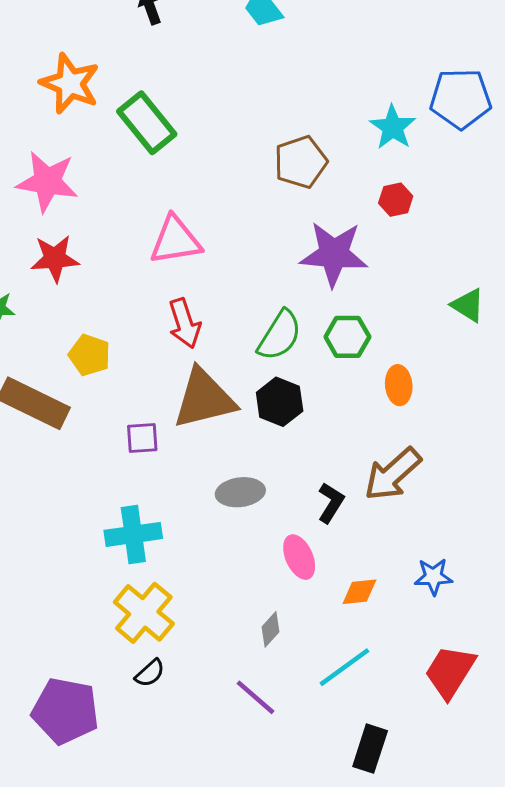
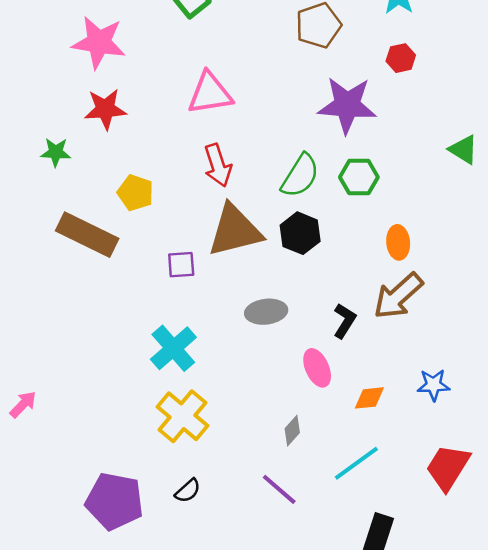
orange ellipse: (399, 385) -> (398, 242), moved
cyan cross: (133, 534) -> (173, 348), turned -33
black semicircle: (150, 673) -> (188, 491), moved

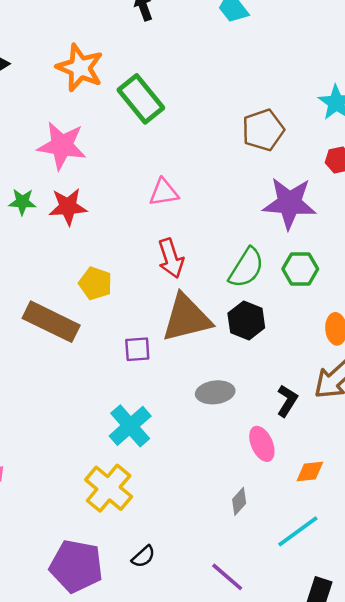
pink triangle: (210, 93) -> (164, 192), size x0.7
green star: (56, 152) -> (22, 202), moved
yellow cross: (182, 416) -> (109, 488), moved
purple line: (279, 489) -> (227, 577), moved

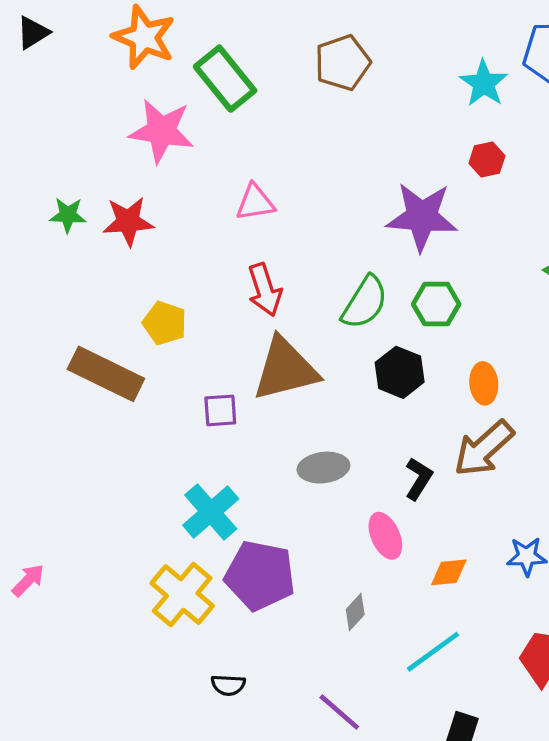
brown pentagon: (263, 130) -> (342, 63), moved
pink star: (62, 146) -> (162, 131), moved
black hexagon: (246, 320) -> (400, 372), moved
black semicircle: (143, 556) -> (228, 685), turned 45
purple pentagon: (76, 566) -> (260, 575), moved

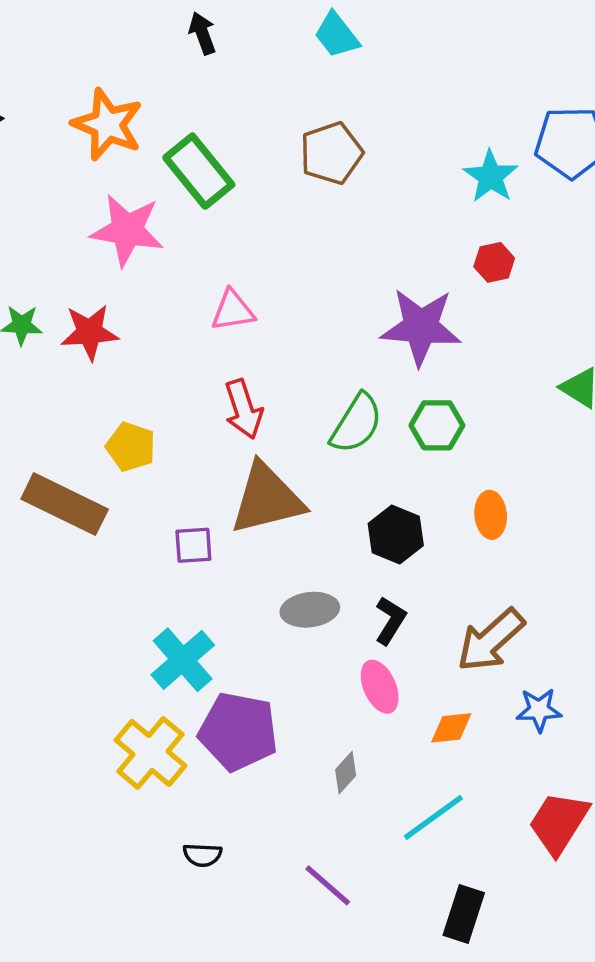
black hexagon: (400, 372) -> (396, 535), moved
brown arrow: (484, 448) -> (491, 640), moved
black L-shape: (419, 479) -> (390, 620), moved

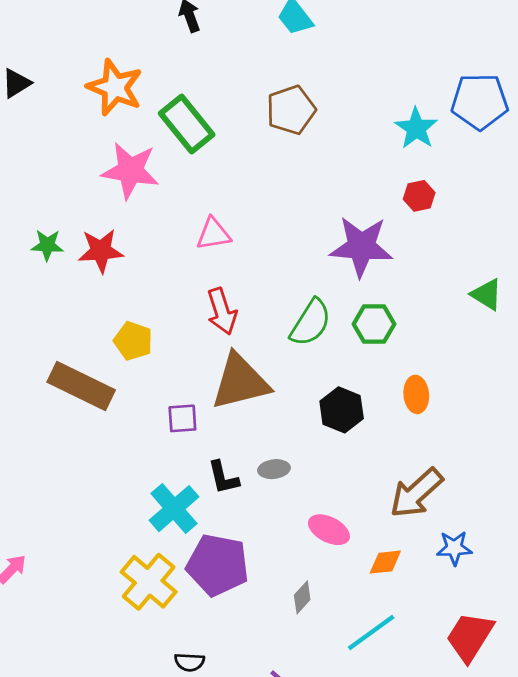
gray ellipse: (310, 610) -> (274, 469), size x0.7
black L-shape: (390, 620) -> (223, 478), moved, turned 135
pink ellipse: (380, 687) -> (329, 530), turned -39

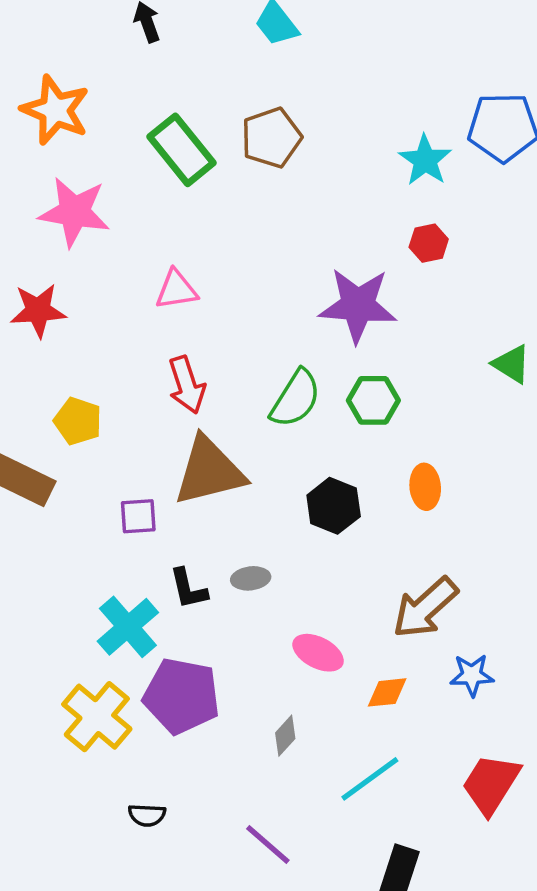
green rectangle: (187, 124) -> (182, 150), moved

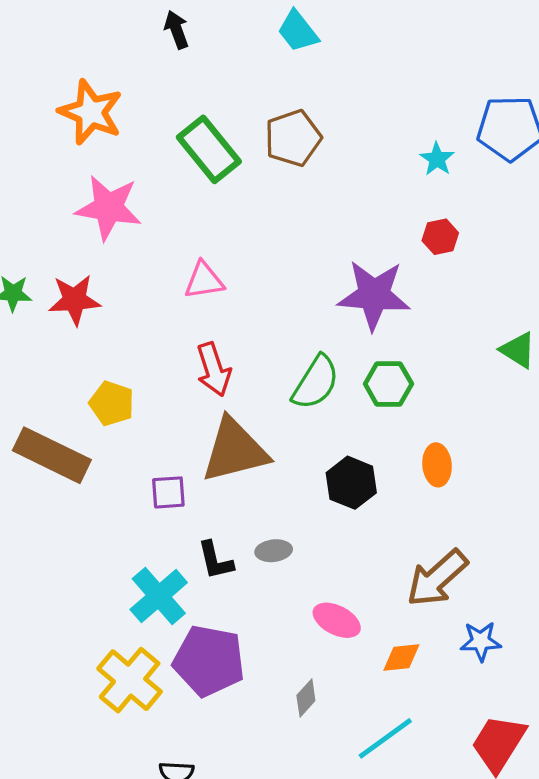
cyan star: (425, 160) -> (437, 159), size x0.7

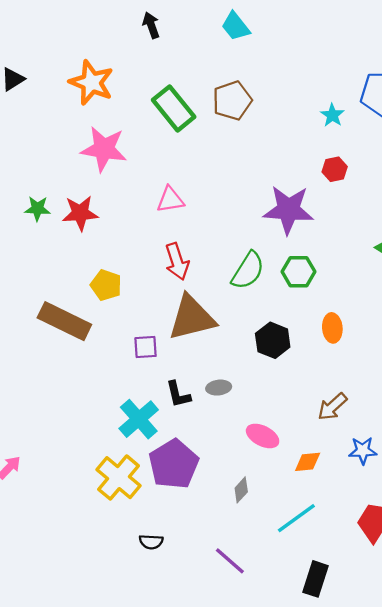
brown arrow: (437, 578) -> (332, 407), size x0.7
purple pentagon: (209, 661) -> (174, 464), turned 30

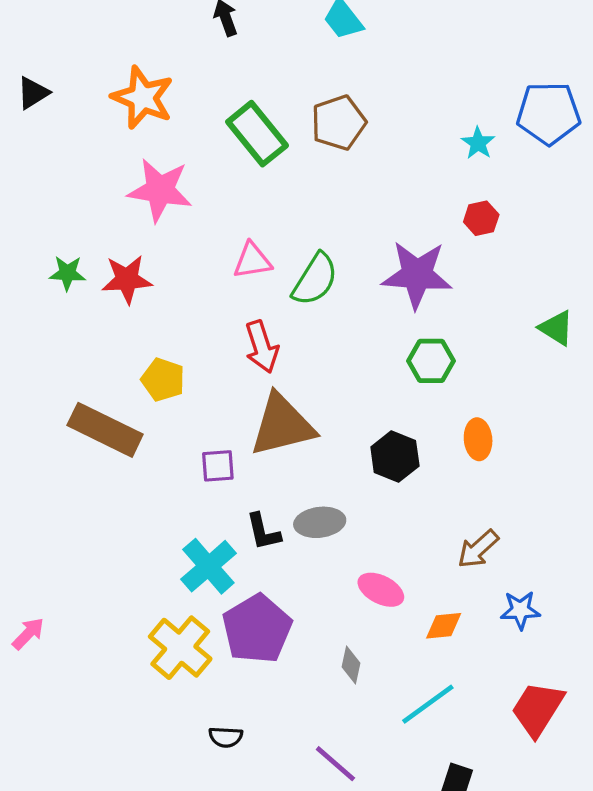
green semicircle: (248, 271) -> (315, 279), moved
gray ellipse: (219, 388) -> (320, 522), size x1.4
gray diamond: (241, 490) -> (351, 665), turned -30

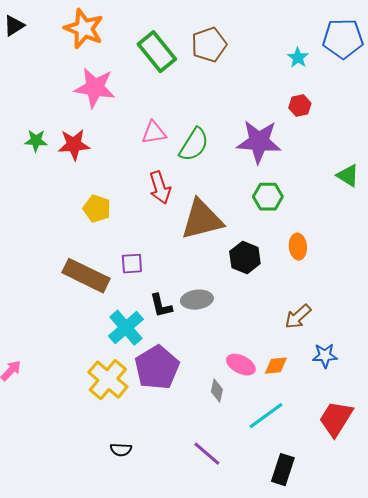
brown triangle: (282, 425) -> (202, 220), moved
brown rectangle: (105, 430) -> (86, 276), moved
pink ellipse: (381, 590) -> (241, 365), moved
black semicircle: (226, 737) -> (121, 450), moved

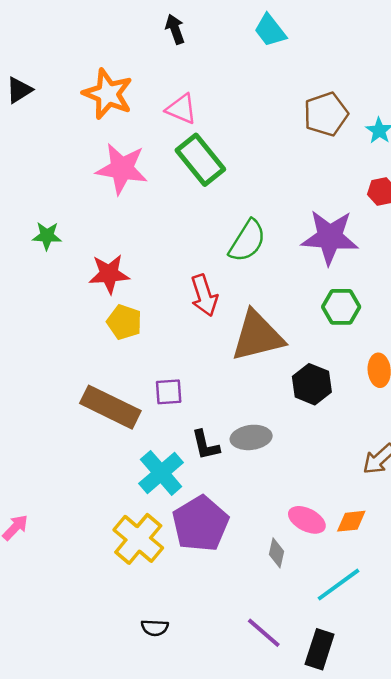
brown pentagon: (209, 45) -> (326, 114), moved
green rectangle: (157, 52) -> (200, 160), moved
pink triangle: (154, 133) -> (181, 109), moved, turned 32
red star: (74, 145) -> (109, 274), moved
black rectangle: (283, 470) -> (320, 649), moved

